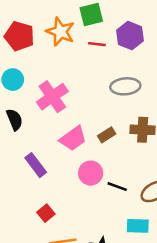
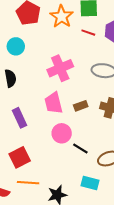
pink cross: (52, 97) -> (60, 68), moved
pink trapezoid: (73, 138) -> (54, 103), turned 100
red square: (46, 213) -> (20, 157), size x1.5

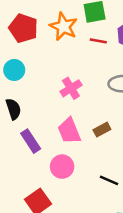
pink cross: (60, 68) -> (71, 88), size x0.7
purple rectangle: (20, 118) -> (31, 141), moved
pink circle: (62, 133) -> (62, 167), moved

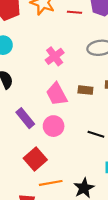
brown rectangle: (102, 130) -> (85, 90), turned 40
purple rectangle: (31, 141) -> (25, 118), moved

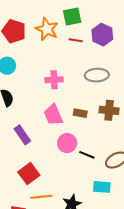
pink cross: (55, 56) -> (54, 80), turned 30
pink circle: (54, 126) -> (67, 143), moved

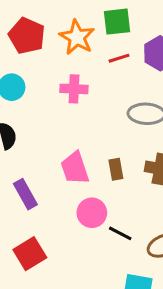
red line: (76, 40) -> (119, 58), turned -32
pink cross: (54, 80) -> (74, 89), moved
brown rectangle: (80, 113) -> (116, 169), turned 64

